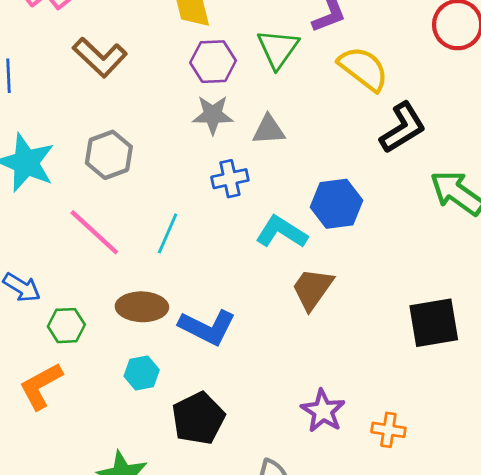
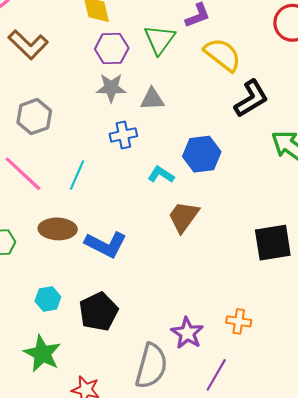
cyan L-shape: (281, 232) -> (161, 175), size x0.7
cyan hexagon: (142, 373) -> (48, 299), moved
purple star: (323, 411) -> (187, 333), moved

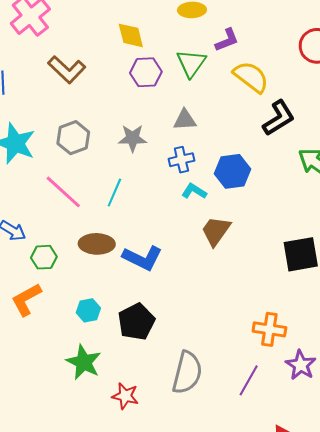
gray star: (111, 88) -> (133, 138), moved
blue cross: (123, 135) -> (181, 160), moved
orange cross: (239, 321) -> (269, 329), size x1.4
purple star: (187, 333) -> (301, 365), moved

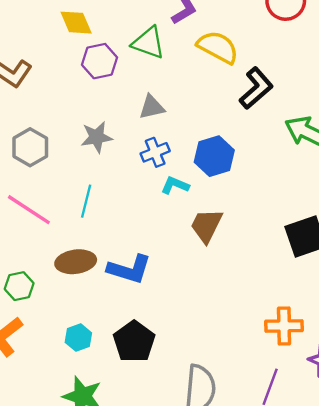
green triangle: (191, 63) -> (148, 43), turned -36

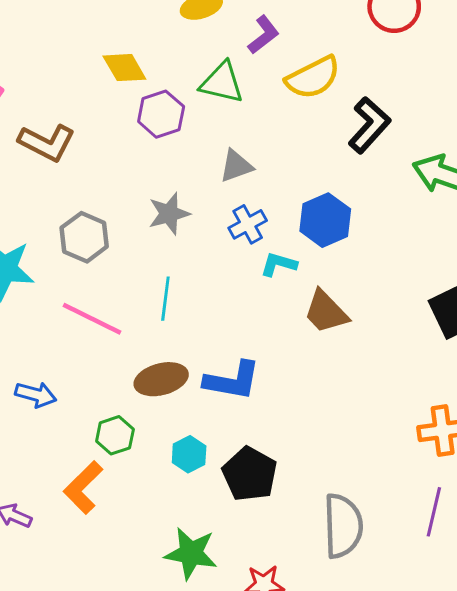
yellow semicircle: (218, 47) -> (313, 78), turned 132
brown trapezoid: (206, 226) -> (326, 312), turned -63
green hexagon: (19, 286) -> (115, 435), moved
cyan hexagon: (78, 338) -> (189, 454), moved

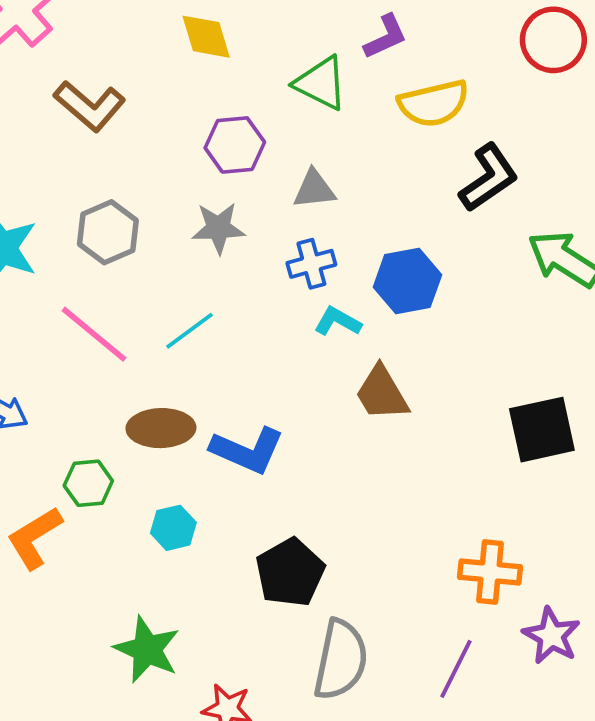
purple hexagon: (161, 114) -> (235, 145), moved
cyan line: (165, 299) -> (189, 331), turned 33
black pentagon: (250, 474) -> (290, 573), moved

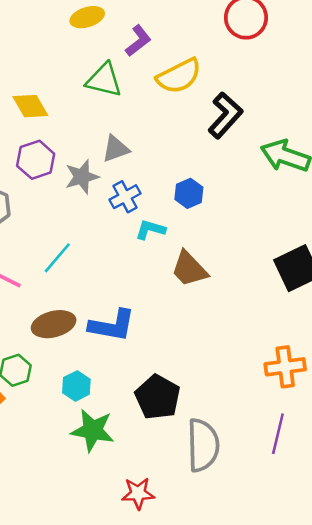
yellow diamond: (206, 37) -> (30, 106), moved
purple hexagon: (235, 145) -> (36, 160), moved
gray star: (218, 228) -> (82, 177), moved
blue hexagon: (407, 281) -> (189, 193), size x0.7
green star: (147, 649) -> (93, 430), moved

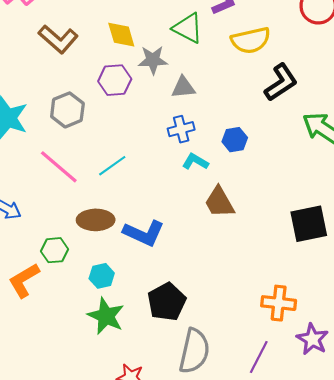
gray star: (82, 177) -> (153, 60), moved

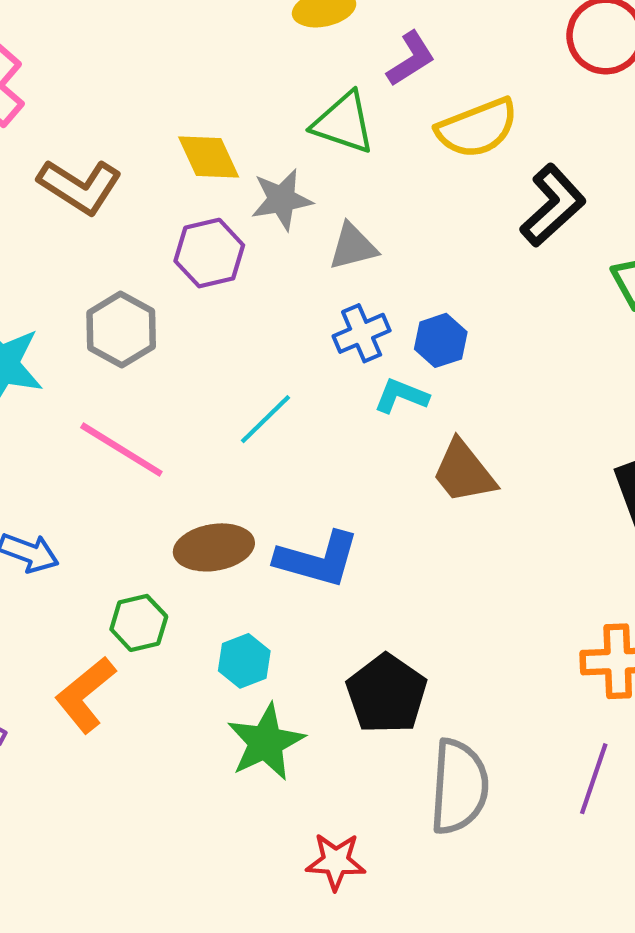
blue hexagon: (235, 140) -> (441, 340), moved
cyan line: (112, 166) -> (265, 419), moved
green star: (106, 316) -> (266, 742), turned 30

